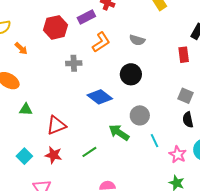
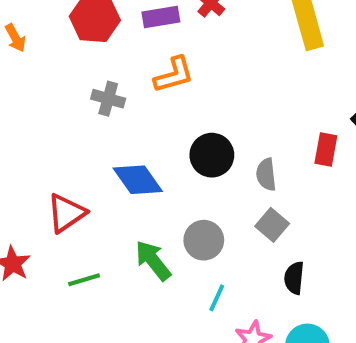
gray semicircle: (137, 40) -> (266, 175), moved, turned 49
gray square: (185, 96) -> (272, 225), moved
red triangle: (56, 125) -> (66, 213), moved, turned -30
cyan line: (154, 141) -> (217, 298), turned 32

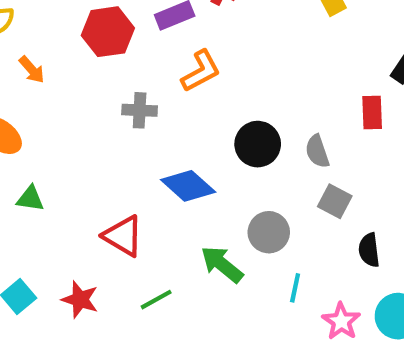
red triangle: (66, 213) -> (123, 236), turned -42

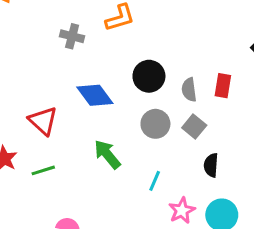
red rectangle: (372, 112) -> (223, 86), moved
gray circle: (269, 232) -> (155, 124), moved
green line: (156, 300) -> (43, 170), moved

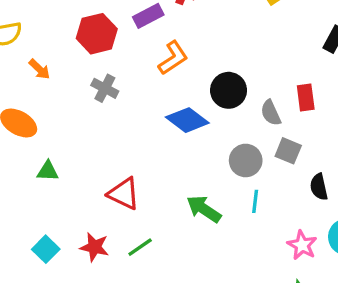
gray cross: (72, 36) -> (105, 88), moved, turned 30
black circle: (149, 76) -> (229, 90), moved
blue diamond: (95, 95) -> (187, 120), moved
cyan line: (155, 181) -> (255, 201), moved

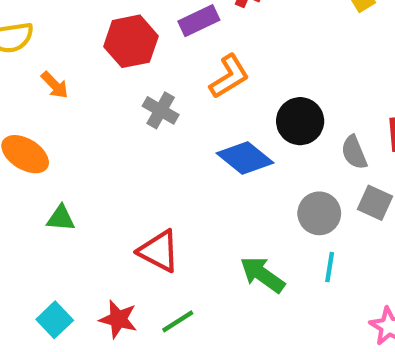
gray cross: (105, 88) -> (161, 110), moved

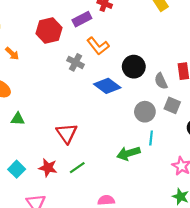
orange L-shape: (229, 76) -> (98, 46), turned 85
gray cross: (161, 110) -> (75, 62), moved
red triangle: (159, 251) -> (67, 133), turned 30
green arrow: (262, 275) -> (128, 153), moved, turned -50

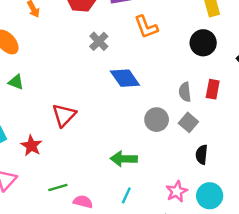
orange L-shape: (98, 46) -> (146, 27), moved
black circle: (134, 67) -> (203, 43), moved
cyan line: (151, 138) -> (126, 195), moved
green line: (77, 168) -> (58, 188), moved

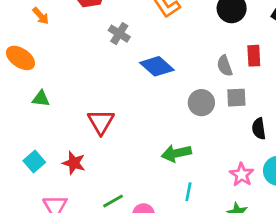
gray square: (188, 122) -> (236, 98), turned -30

